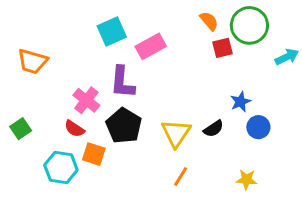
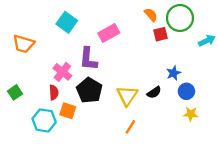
cyan square: (112, 31) -> (67, 22), moved, turned -30
red semicircle: (74, 129) -> (54, 92), turned -128
yellow star: (246, 180) -> (191, 114), moved

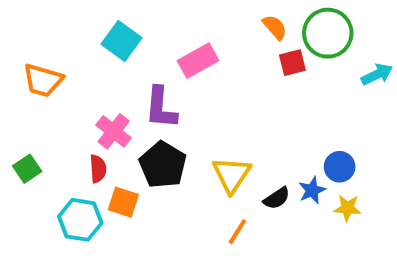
blue star: (173, 73) -> (312, 190), moved
black semicircle: (154, 92) -> (277, 198), moved

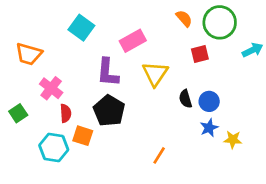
red square: (292, 63) -> (200, 54), moved
pink cross: (114, 131) -> (51, 88), moved
blue circle: (340, 167) -> (209, 101), moved
yellow triangle: (232, 175) -> (155, 74), moved
black semicircle: (277, 198) -> (185, 99), moved, turned 108

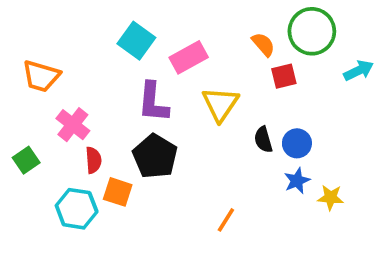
orange semicircle: (184, 18) -> (263, 44), moved
cyan square: (81, 28) -> (136, 41), moved

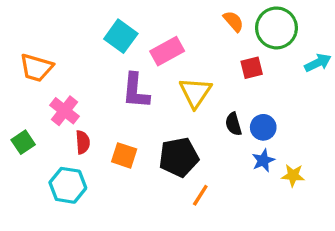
orange semicircle: (263, 44) -> (233, 21), moved
black pentagon: (155, 156) -> (179, 157), moved, turned 30
orange square: (118, 192) -> (124, 155), moved

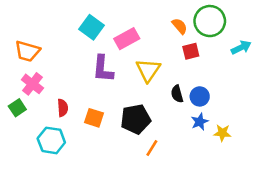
orange semicircle: (233, 21) -> (180, 26), moved
pink cross: (64, 111) -> (32, 84), moved

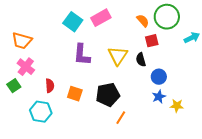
pink rectangle: (127, 39) -> (101, 18), moved
black semicircle: (177, 94) -> (141, 60), moved

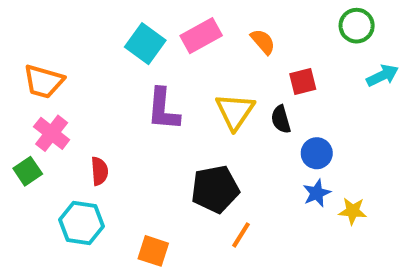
green circle: (167, 17) -> (357, 26), moved, size x0.7
orange semicircle: (143, 21) -> (263, 42), moved
orange square: (75, 94) -> (153, 251), moved

